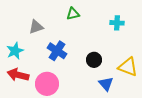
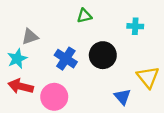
gray triangle: (36, 27) -> (30, 37), moved
black circle: (94, 60) -> (103, 55), moved, size x1.5
yellow triangle: (128, 67) -> (148, 77), turned 30

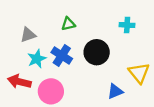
green triangle: (84, 16) -> (68, 24), moved
cyan star: (17, 59) -> (37, 59), moved
blue triangle: (122, 97) -> (115, 91), turned 49

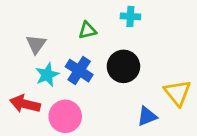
cyan cross: (127, 25) -> (130, 16), moved
gray triangle: (28, 35) -> (36, 44), turned -35

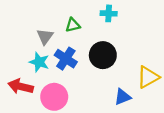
gray triangle: (36, 44) -> (45, 37), moved
cyan star: (47, 75) -> (39, 62), turned -30
yellow triangle: (178, 93) -> (148, 77), turned 40

